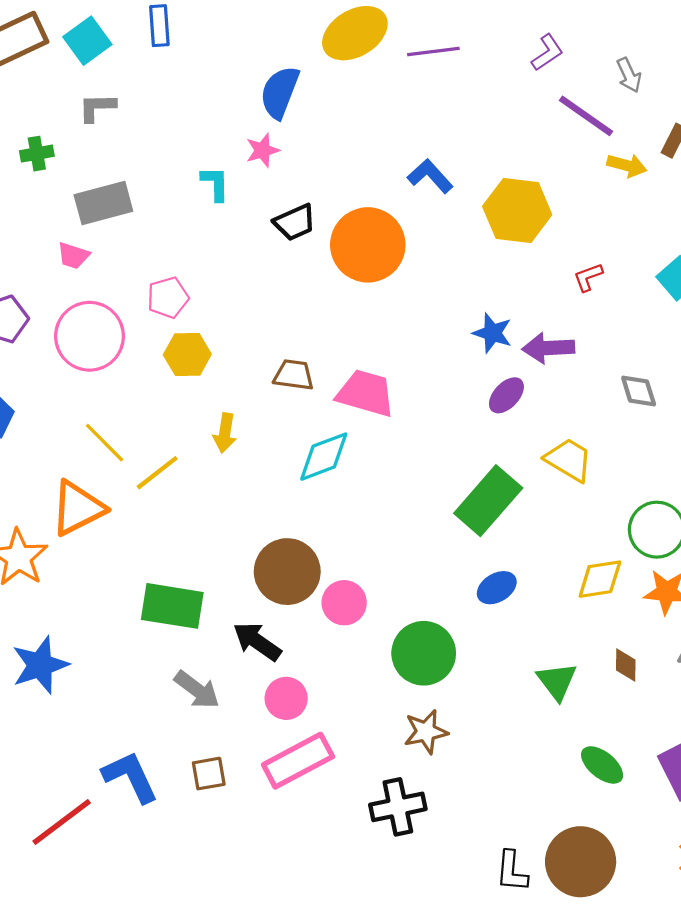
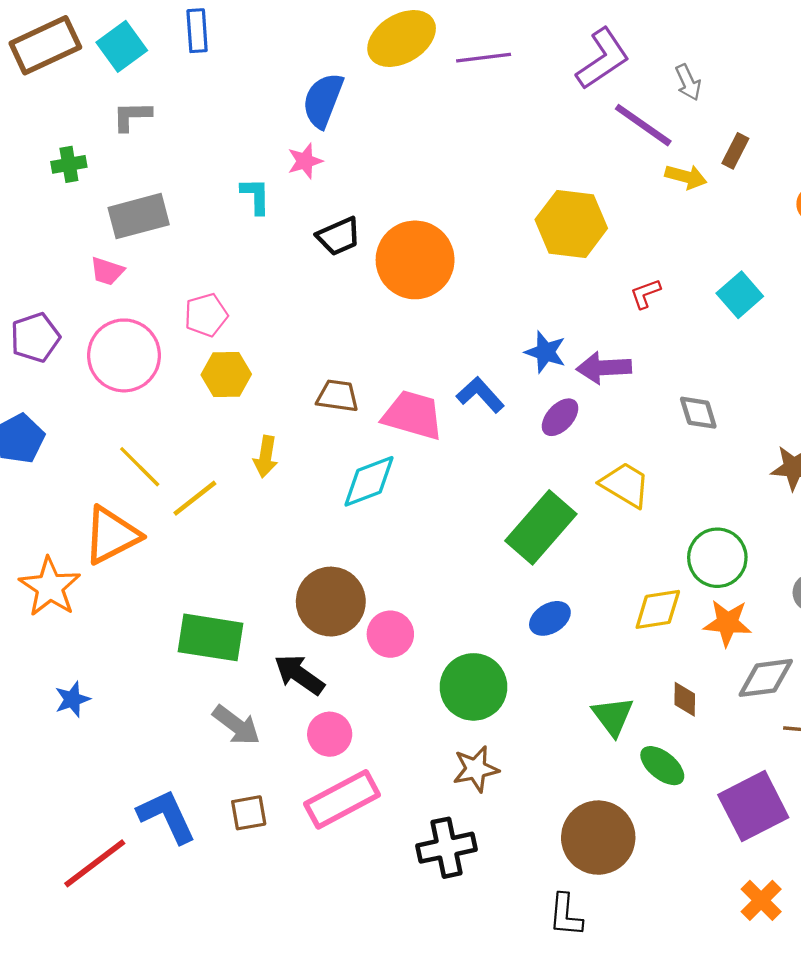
purple L-shape: (547, 53) -> (603, 59), size x1.6
blue L-shape: (430, 176) -> (480, 395), moved
blue star: (40, 665) -> (72, 699), size x0.6
green ellipse: (602, 765) -> (662, 766), moved
brown circle: (581, 862) -> (598, 838), moved

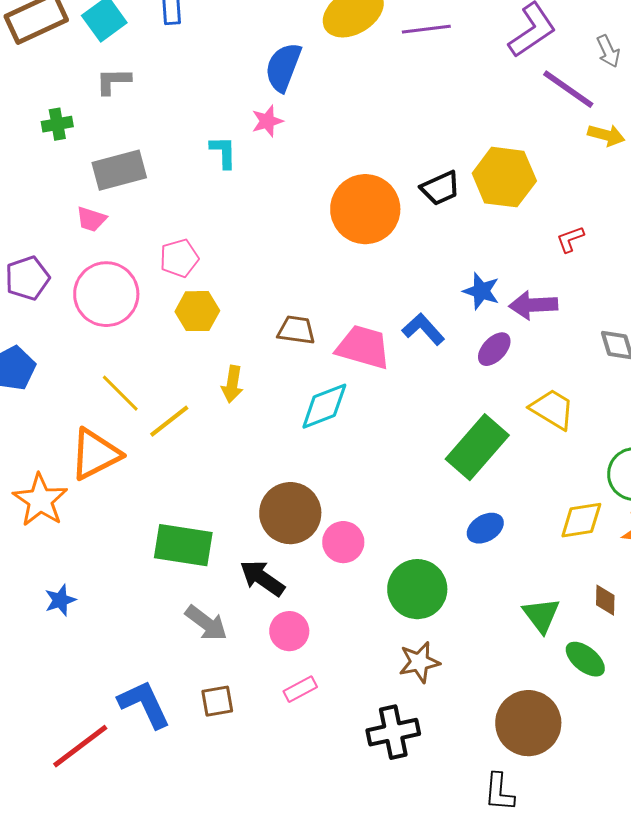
black trapezoid: (339, 236) -> (440, 188), moved
pink rectangle: (342, 799) -> (300, 689), size x0.5

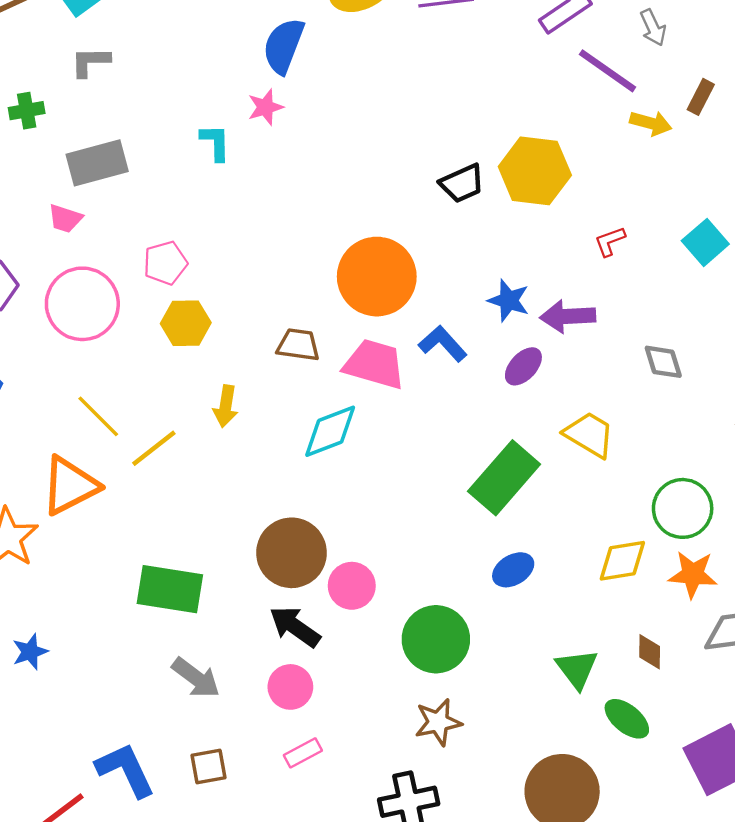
orange circle: (365, 209) -> (377, 277), moved
black arrow: (262, 578) -> (295, 627), moved

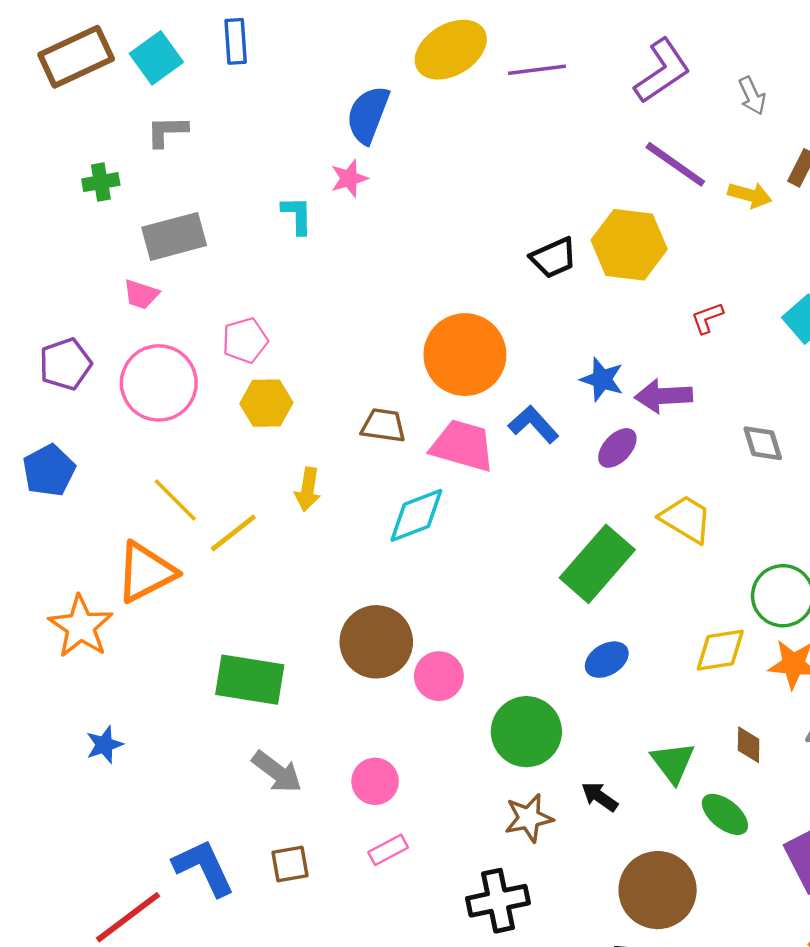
purple line: (608, 71) -> (675, 164), moved
black arrow: (295, 627) -> (600, 797), moved, size x0.7

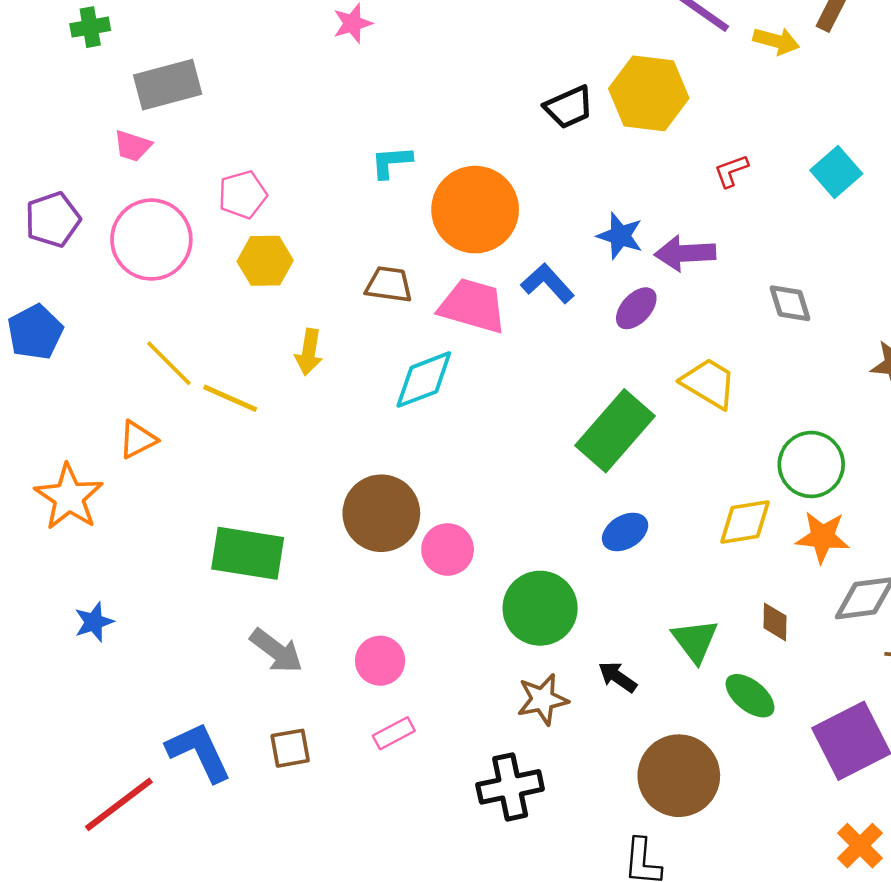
cyan L-shape: (297, 215) -> (391, 162), moved, turned -93
yellow line: (233, 533) -> (230, 398), turned 62
orange triangle: (146, 572) -> (138, 440), size x0.6

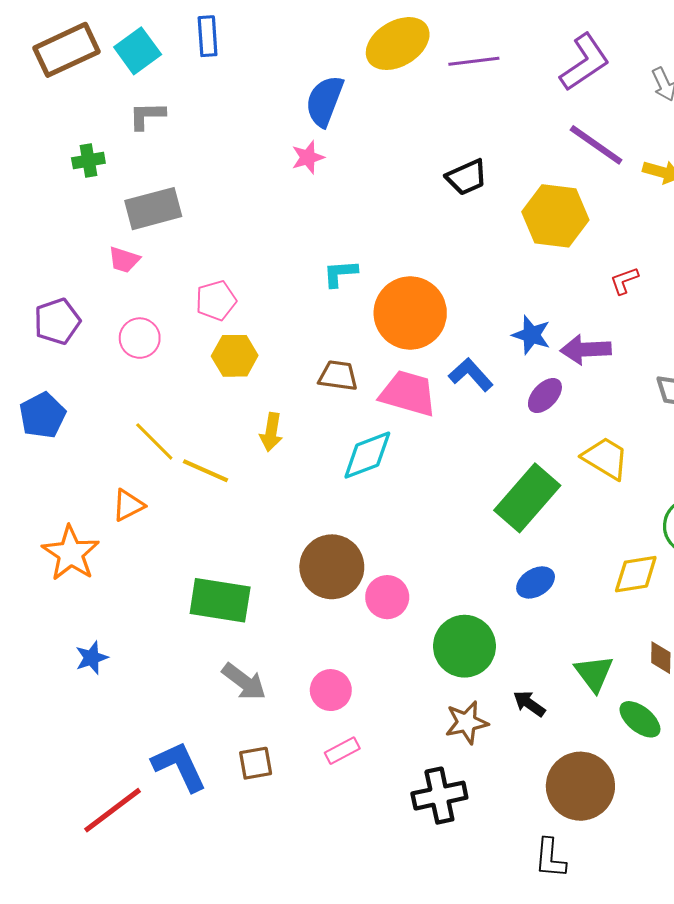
black trapezoid: (569, 107) -> (467, 177), moved
pink circle: (151, 240) -> (140, 338), size x0.6

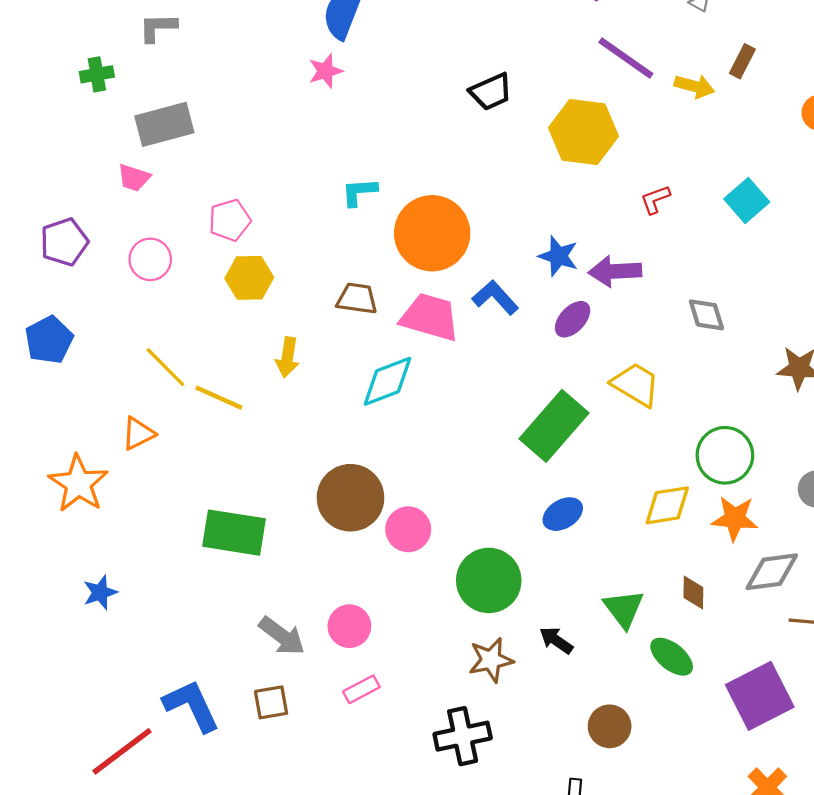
gray arrow: (244, 682) -> (282, 636), moved
brown circle: (580, 786) -> (610, 726), size x0.6

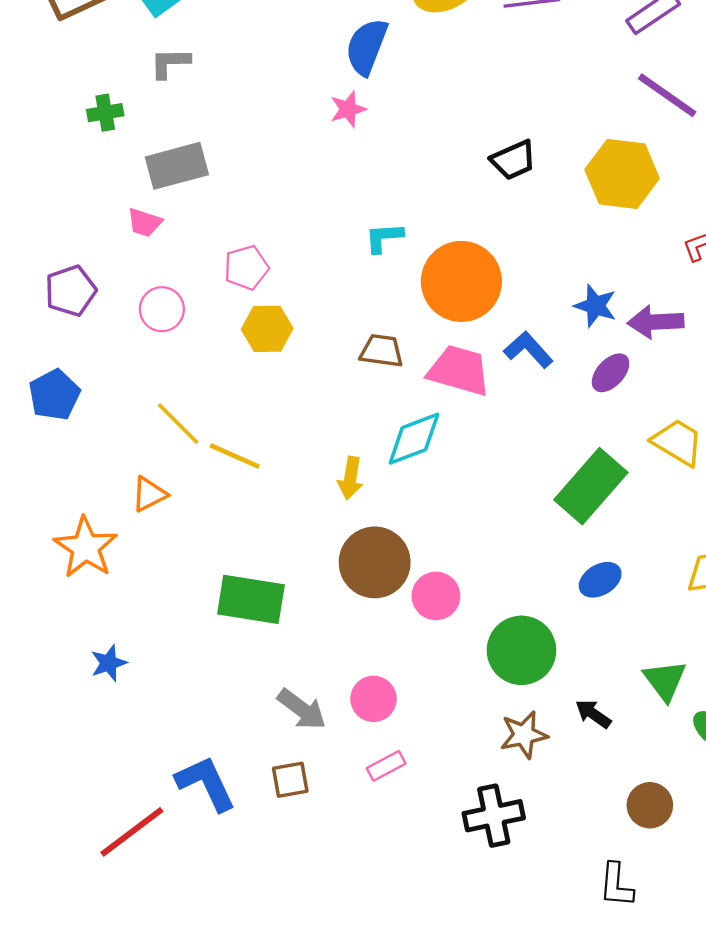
black trapezoid: (491, 92) -> (513, 160), moved
yellow arrow: (287, 357) -> (350, 478), moved

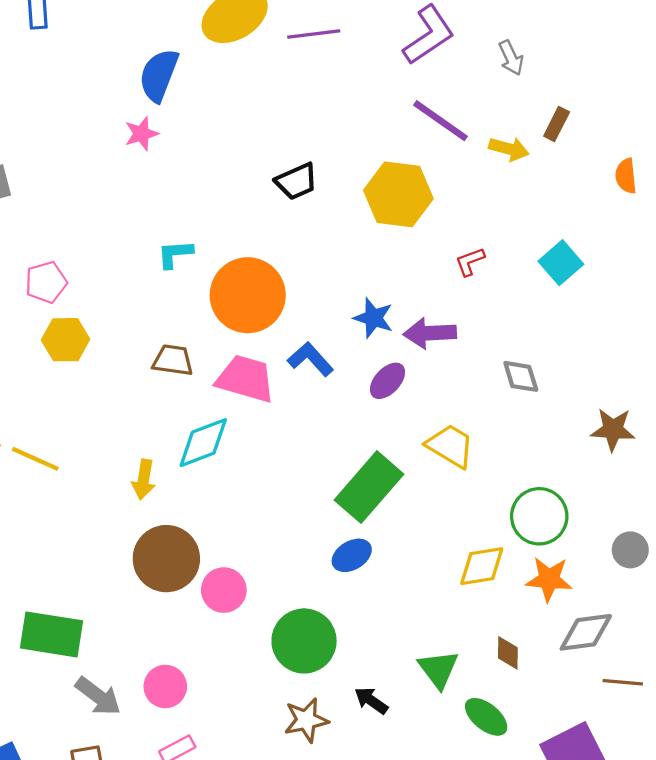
blue ellipse: (600, 580) -> (352, 555), moved
green rectangle: (251, 599) -> (51, 634), moved

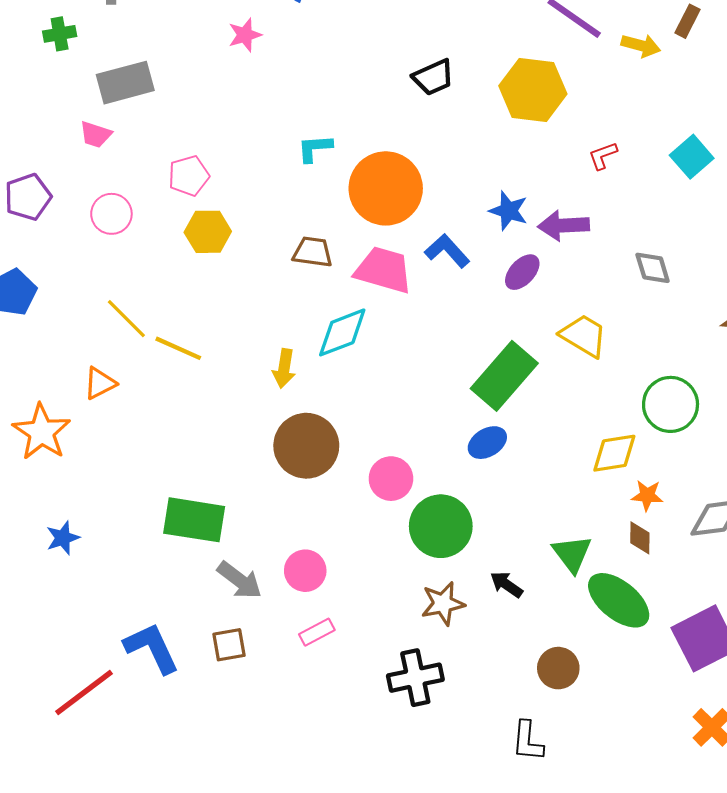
pink star: (141, 134) -> (245, 35), moved
orange star: (549, 579) -> (647, 495), moved, size x0.7
pink circle: (224, 590) -> (391, 479), moved
green ellipse: (486, 717) -> (619, 600), size x1.5

